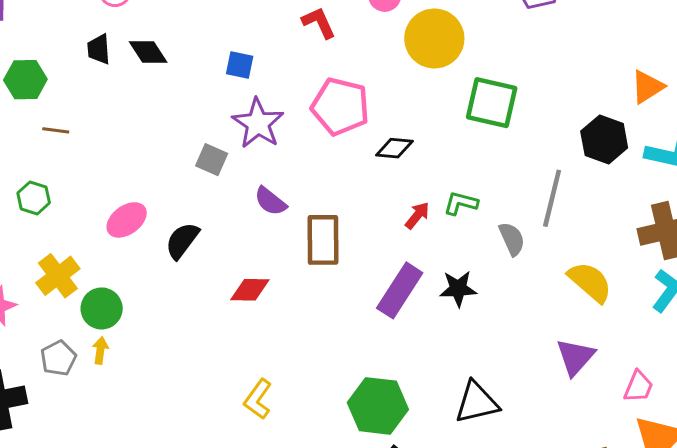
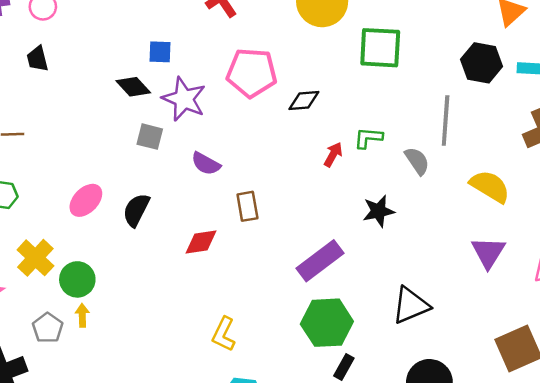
black diamond: (148, 52) -> (133, 87), moved
brown rectangle: (323, 240) -> (247, 206), moved, size x0.7
purple rectangle: (400, 290) -> (320, 261), moved, turned 30

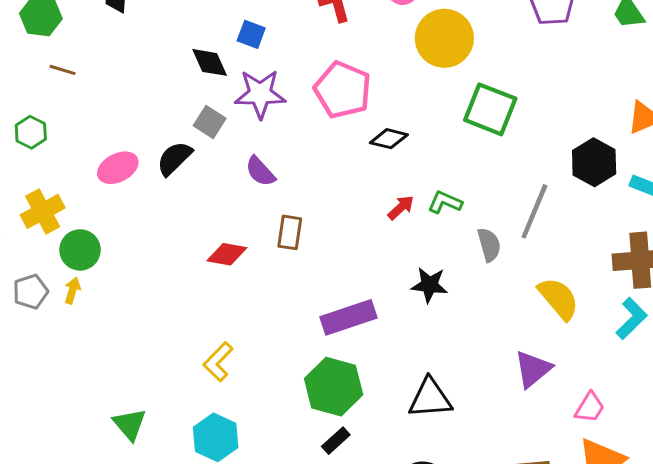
purple star: (184, 99) -> (260, 94), turned 30
black semicircle: (136, 210) -> (174, 158), moved

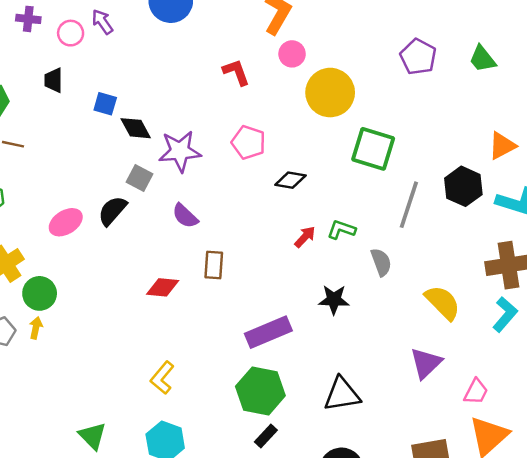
blue square: (251, 34) -> (105, 104), moved
pink pentagon: (343, 90) -> (249, 142), size x0.7
gray line: (534, 211) -> (409, 205), moved

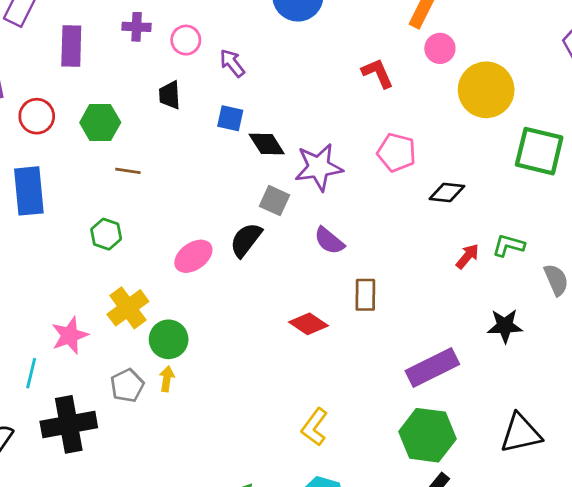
purple arrow: (102, 22) -> (232, 63), moved
red diamond: (163, 287) -> (309, 324), turned 32

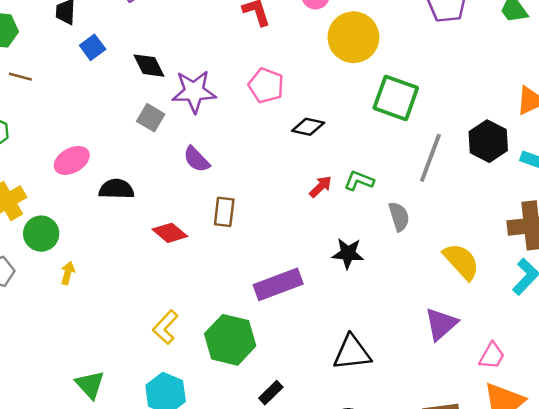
blue square: (230, 118) -> (93, 47), moved, turned 35
black semicircle: (246, 240) -> (116, 189), moved, turned 48
yellow arrow: (167, 379) -> (68, 273), moved
green hexagon: (427, 435) -> (230, 340), moved

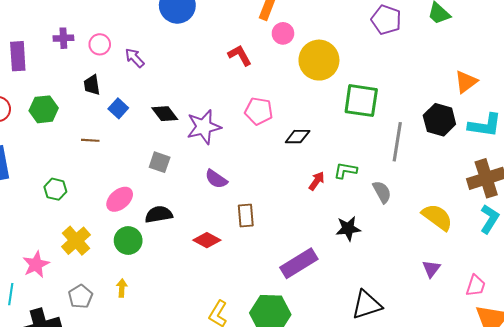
brown line: (20, 77) -> (90, 140), moved
gray square: (151, 118) -> (160, 162), moved
green circle: (41, 234) -> (128, 240), moved
yellow arrow: (68, 273) -> (122, 288), moved
purple triangle: (441, 324) -> (431, 269), size x0.7

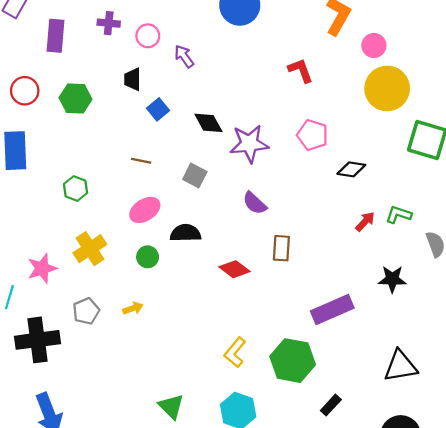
pink circle: (283, 33) -> (374, 45), moved
brown line: (90, 140) -> (141, 161), moved
green circle: (128, 240) -> (148, 257), size x0.7
yellow arrow: (122, 288) -> (133, 308), turned 60

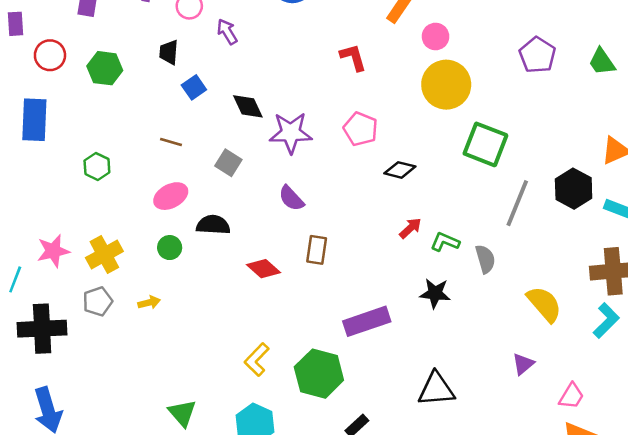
green L-shape: (399, 215) -> (445, 242), moved
yellow cross: (90, 249) -> (104, 255), moved

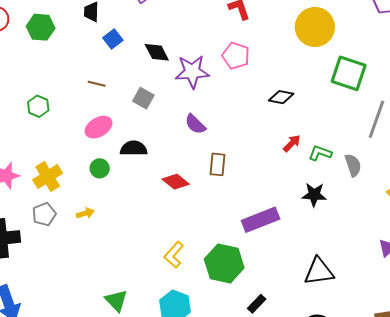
pink pentagon: (360, 129) -> (236, 56), moved

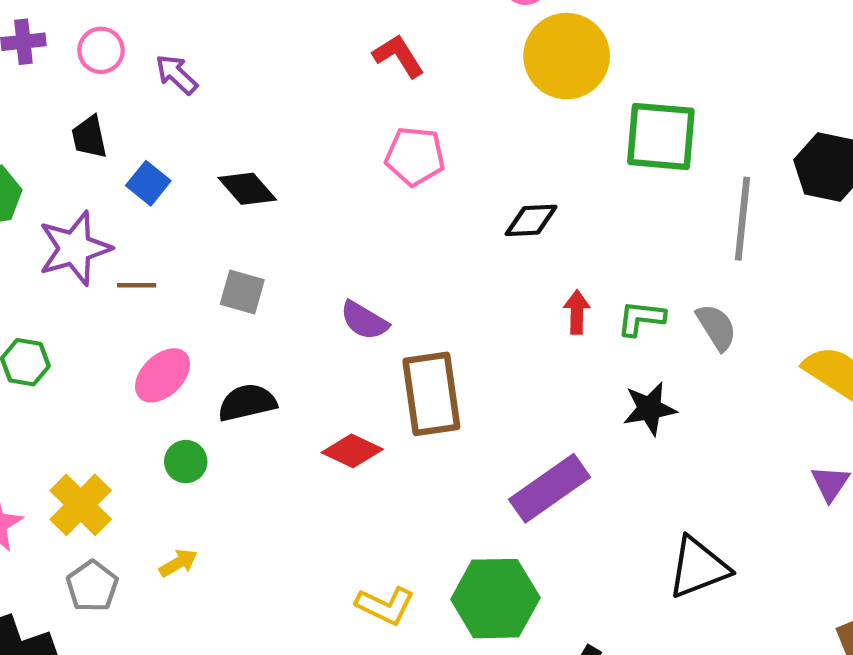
purple star: (192, 72) -> (75, 248), moved
red arrow: (292, 143) -> (577, 312), turned -30
brown rectangle: (218, 164) -> (431, 394), size x1.6
yellow L-shape: (174, 255) -> (385, 606), turned -92

